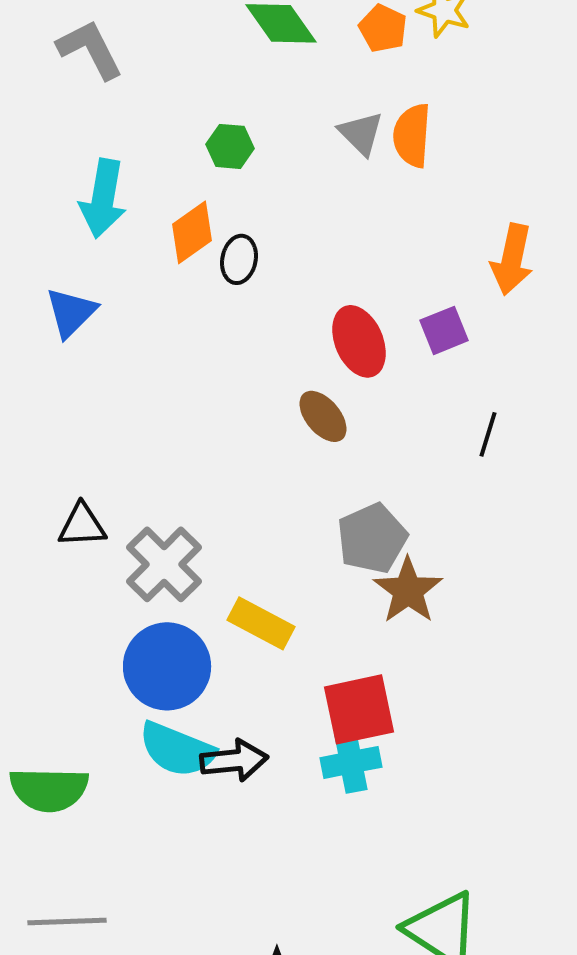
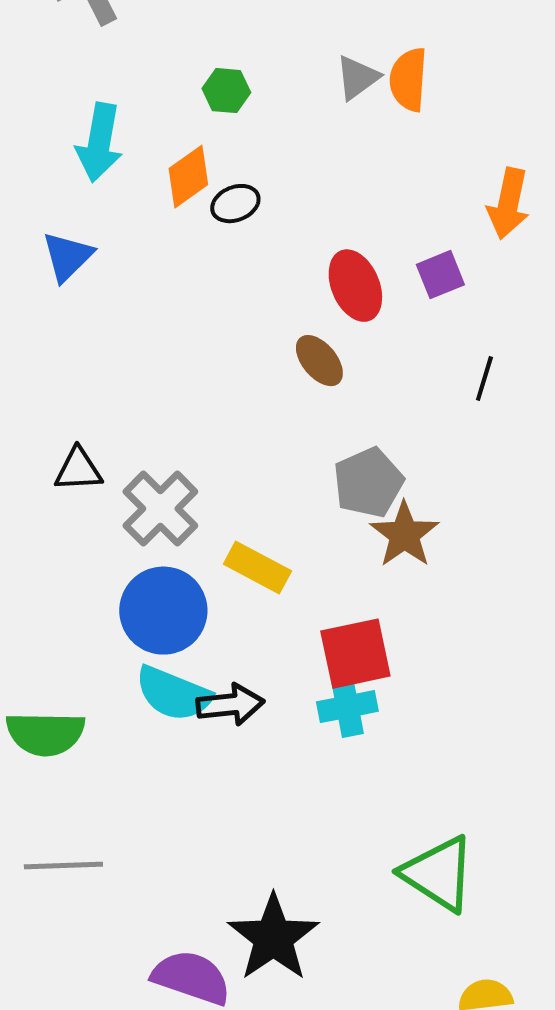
gray triangle: (361, 133) -> (357, 78), turned 39
black ellipse: (239, 259) -> (235, 204), turned 57

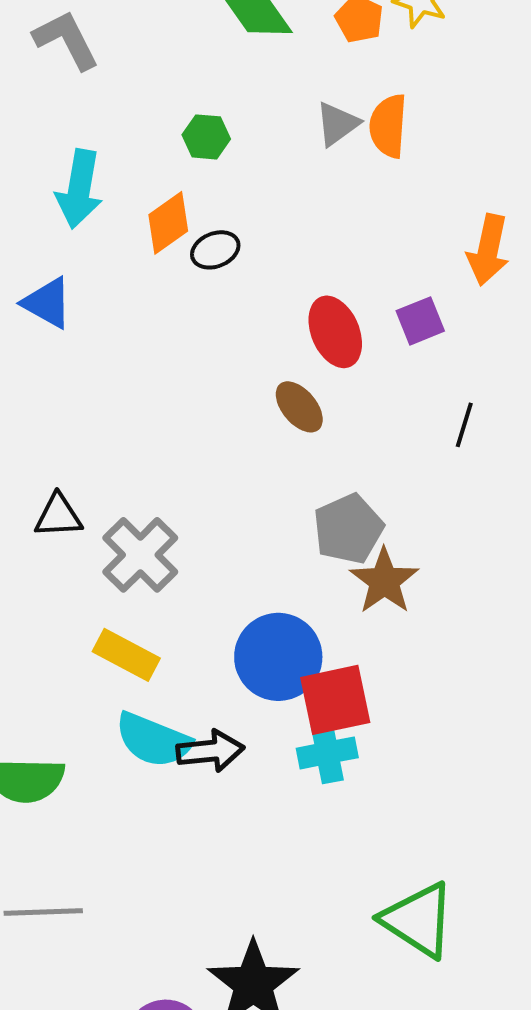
blue triangle: (67, 257) -> (47, 303), turned -46
yellow rectangle: (257, 568) -> (126, 655), moved
blue circle: (163, 611) -> (278, 657), moved

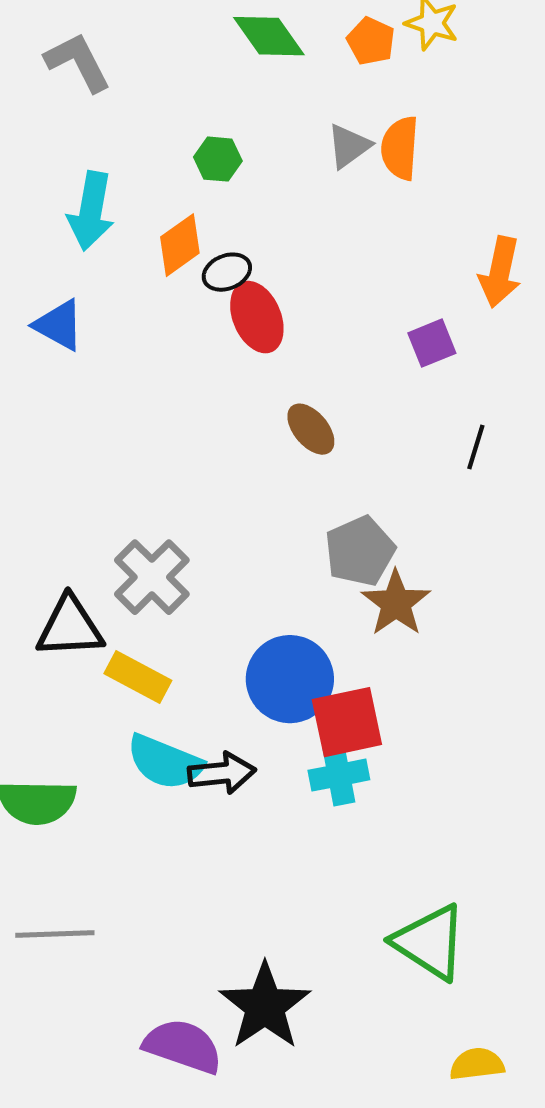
red ellipse: (335, 332) -> (257, 317), moved
black triangle: (58, 516) -> (70, 627), moved, size x1.4

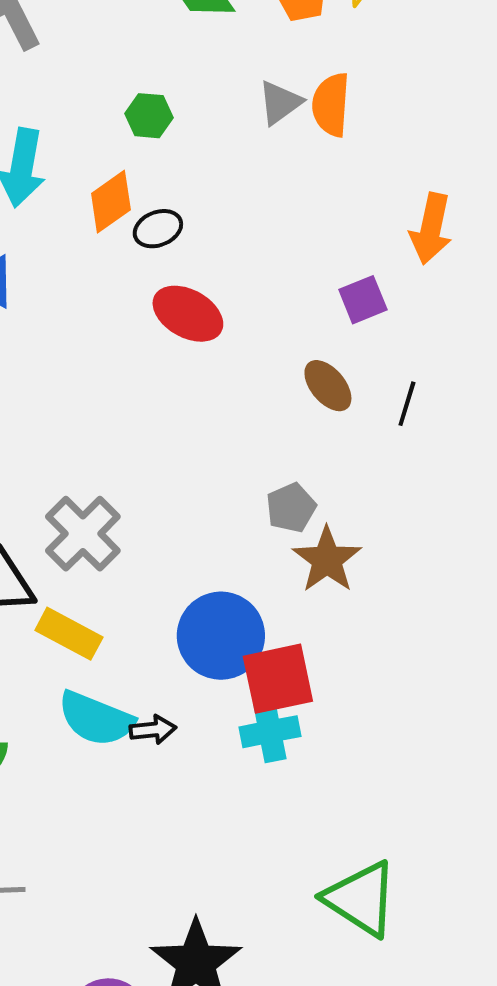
red ellipse: (257, 317) -> (188, 314), moved, turned -38
brown ellipse: (311, 429) -> (328, 386), moved
gray pentagon: (360, 551) -> (291, 508), size x0.7
black arrow: (222, 773) -> (153, 730), size x0.7

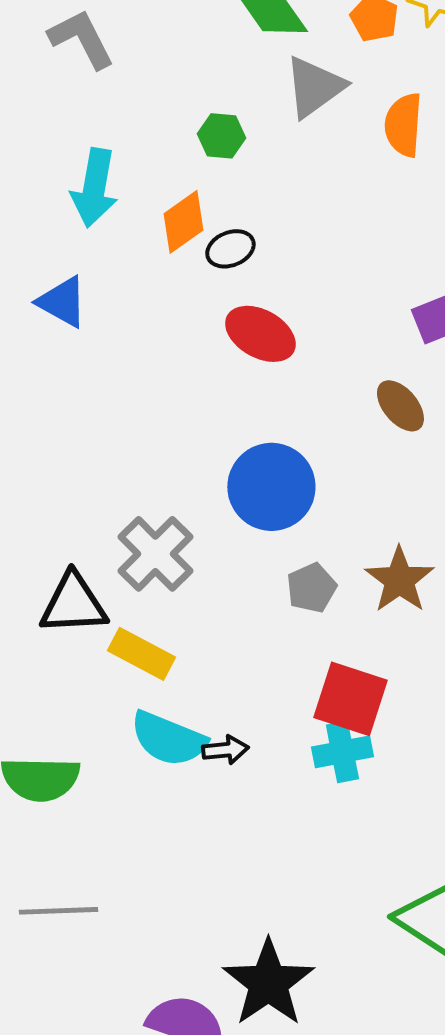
gray triangle: (280, 103) -> (314, 87), moved, size x1.4
gray pentagon: (291, 508) -> (311, 588), moved
blue circle: (221, 636) -> (271, 487), moved
red square: (278, 679) -> (350, 699), turned 30

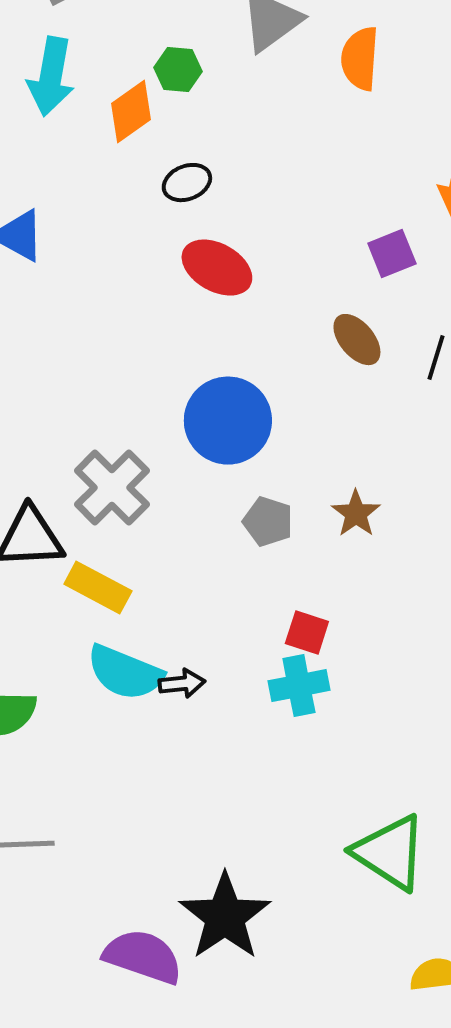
cyan arrow: (94, 188) -> (51, 77), moved
orange diamond: (183, 222) -> (131, 112), moved
brown star: (399, 580) -> (356, 514), size x0.7
gray pentagon: (311, 588) -> (268, 522), turned -30
red square: (350, 699) -> (307, 633), size x0.6

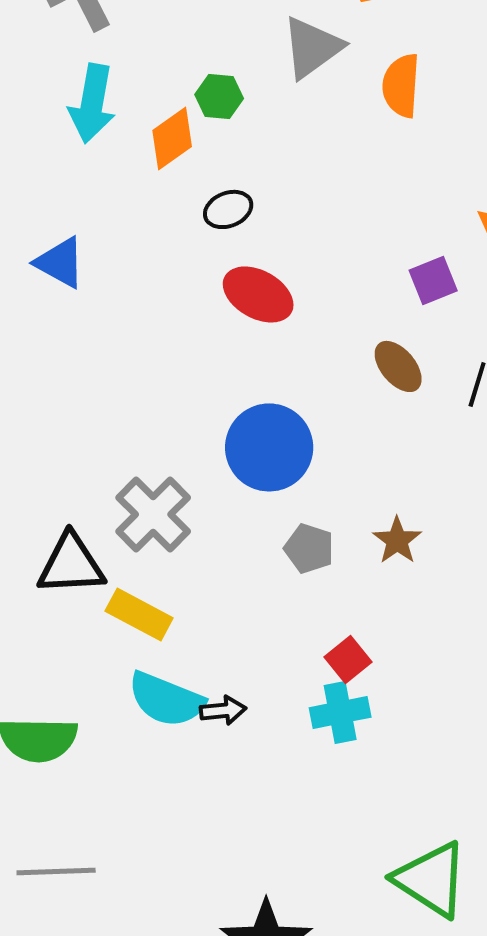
red square: (307, 633) -> (348, 659), turned 33

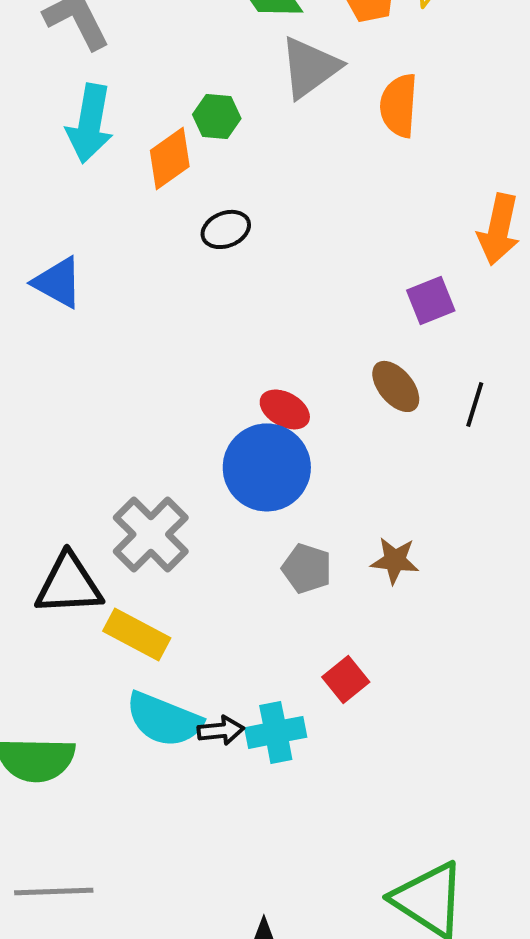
red ellipse: (258, 294) -> (285, 409), moved, size x0.7
brown star: (397, 540) -> (395, 560), turned -30
cyan cross: (340, 712) -> (276, 732), moved

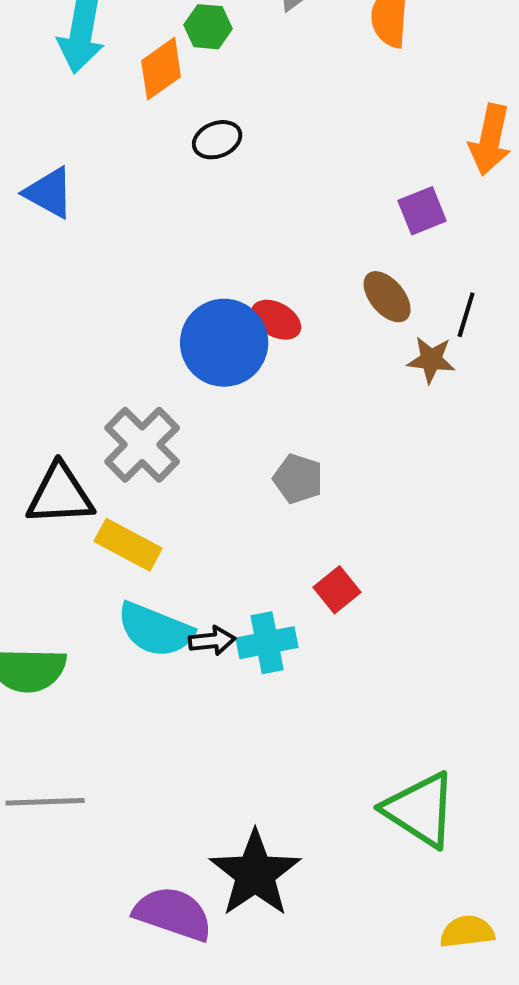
blue circle: (267, 467) -> (224, 343), moved
brown star: (395, 560) -> (431, 360), moved

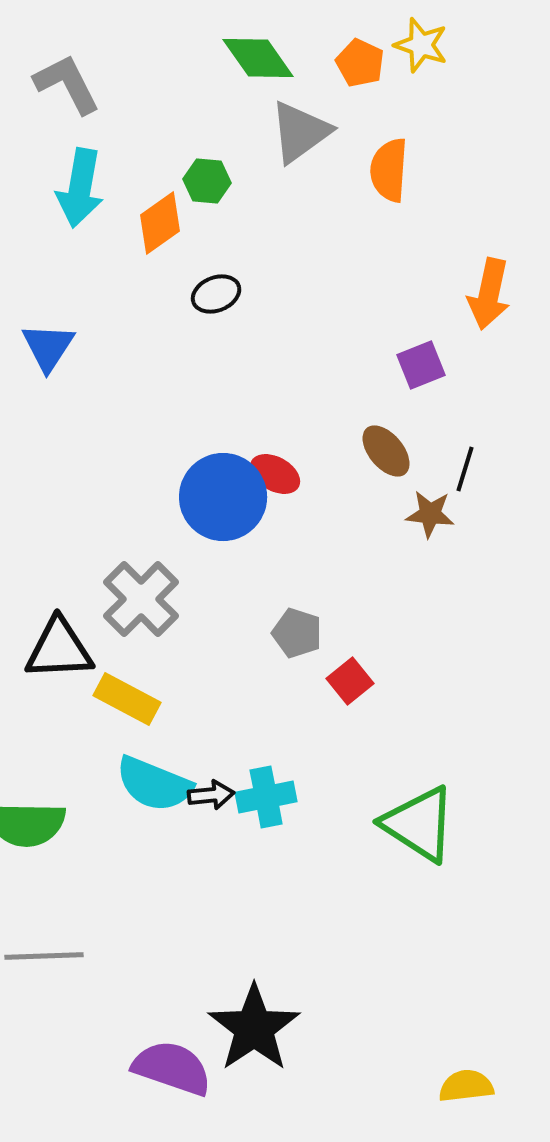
blue triangle: (49, 193) -> (48, 347), turned 34
red square: (337, 590) -> (350, 681), moved
green triangle: (420, 810) -> (419, 824), moved

